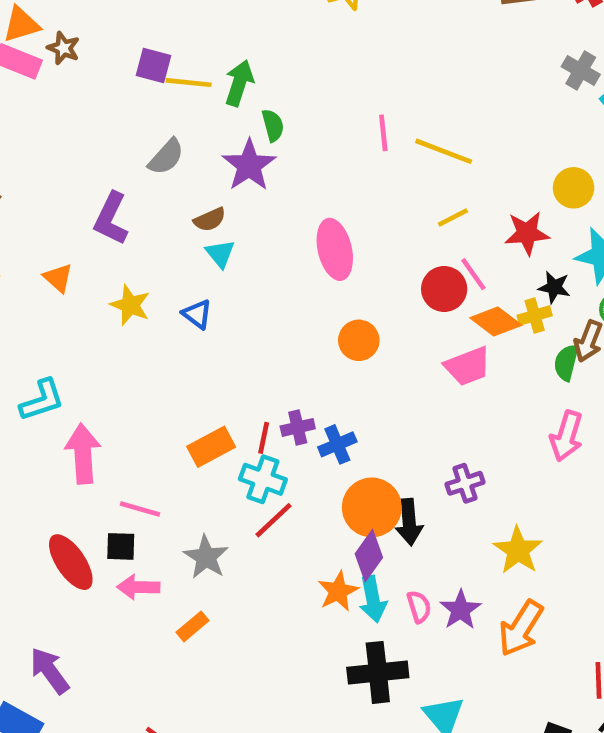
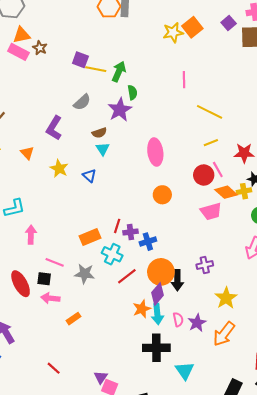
pink line: (383, 133) -> (184, 80), moved
red line: (264, 438) -> (117, 226), moved
pink arrow: (83, 454) -> (31, 235), size x0.7
red line: (274, 520) -> (127, 276), moved
gray star: (206, 557) -> (85, 274), moved, turned -30

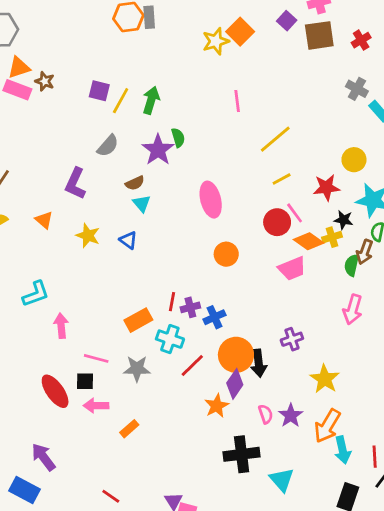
yellow line: (96, 69) -> (121, 101), turned -66
green semicircle: (132, 92) -> (178, 138), moved
yellow line: (210, 112) -> (275, 139), turned -60
cyan arrow: (157, 314) -> (342, 450), moved

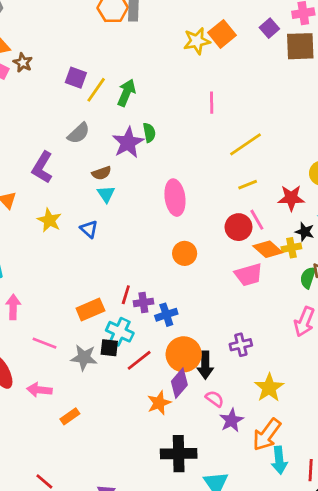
black square: (85, 381) -> (109, 348), moved
pink semicircle: (266, 414) -> (215, 399), moved, turned -42

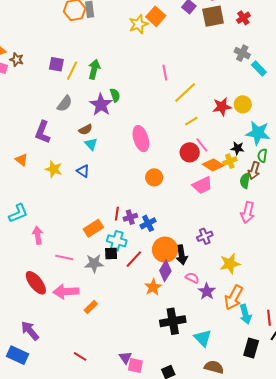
pink line: (212, 103) -> (165, 73), moved
red star: (291, 198) -> (222, 107), moved
yellow star: (269, 388) -> (230, 264), turned 30
pink arrow: (39, 390) -> (66, 292), size x1.4

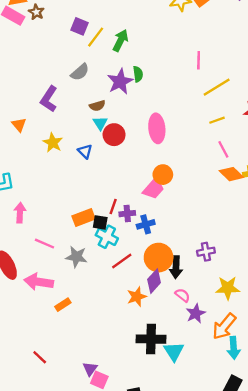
red circle: (190, 152) -> (114, 135), moved
pink trapezoid: (202, 185) -> (154, 189), moved, turned -35
black square: (111, 253) -> (100, 222), moved
cyan triangle: (203, 338) -> (174, 351), moved

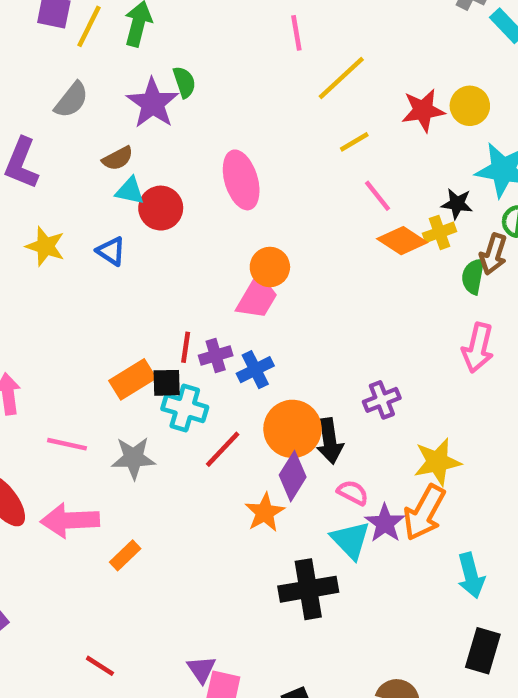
cyan triangle: (100, 123) -> (130, 191), turned -35
orange arrow: (224, 326) -> (424, 513), moved
cyan triangle: (174, 351) -> (351, 540), moved

